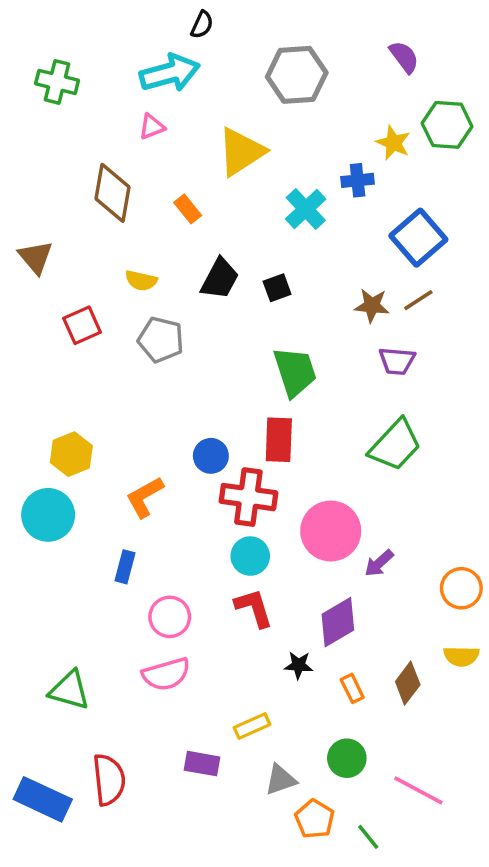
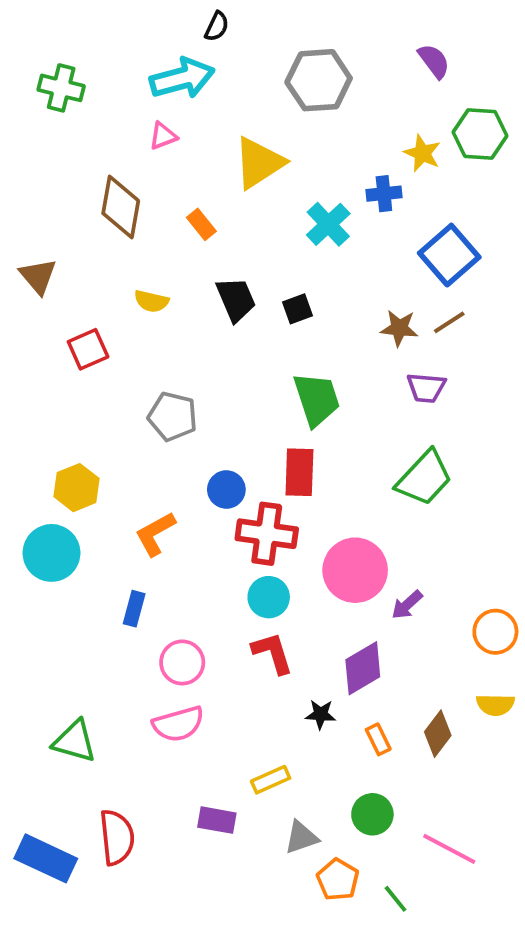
black trapezoid: (220, 279) -> (236, 299), turned -51
gray pentagon: (161, 340) -> (173, 416), moved

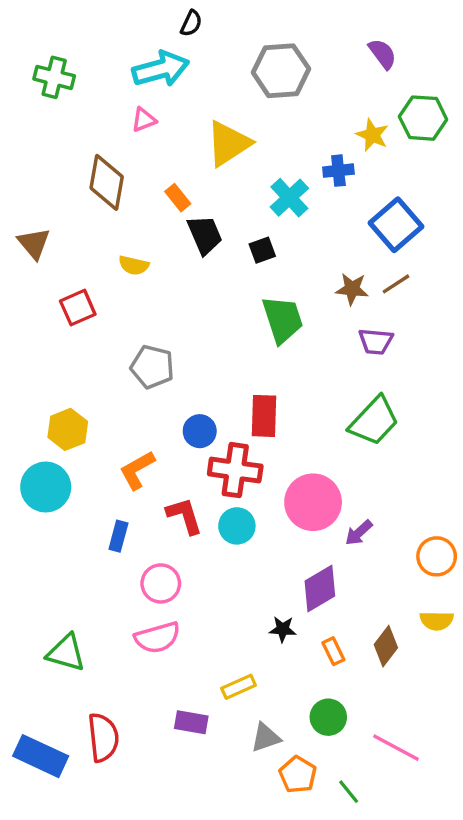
black trapezoid: (236, 299) -> (205, 235), moved
black square: (297, 309) -> (262, 250), moved
green trapezoid: (317, 399) -> (283, 319), moved
red L-shape: (272, 653) -> (184, 516), moved

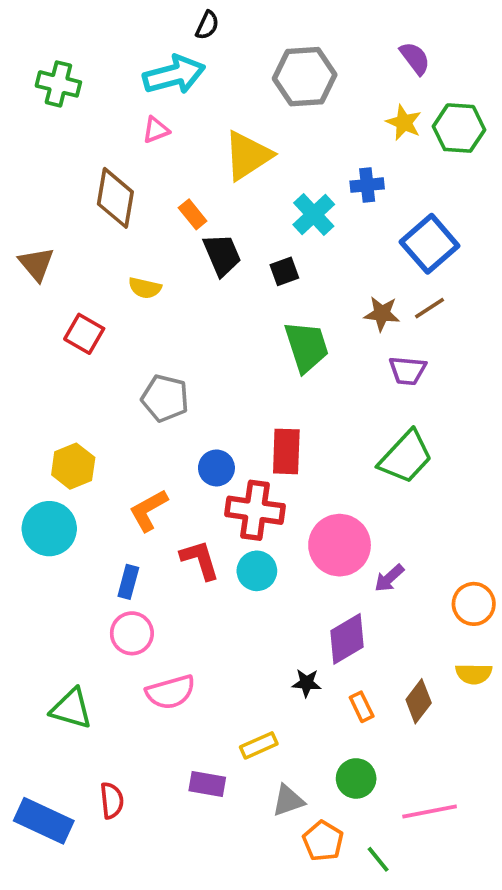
yellow star: (372, 135) -> (404, 123), moved
red square: (78, 308) -> (84, 334), turned -36
pink circle: (161, 583) -> (132, 633), moved
red semicircle: (103, 737) -> (112, 801), size x0.7
pink line: (396, 748) -> (430, 812), turned -39

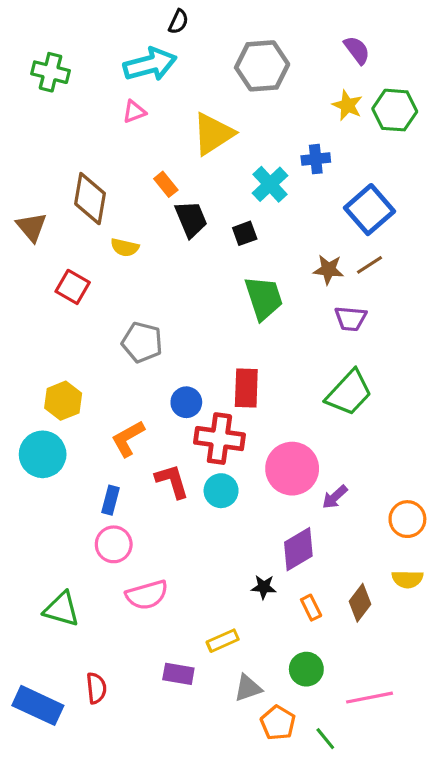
brown diamond: (115, 198) -> (90, 199), moved

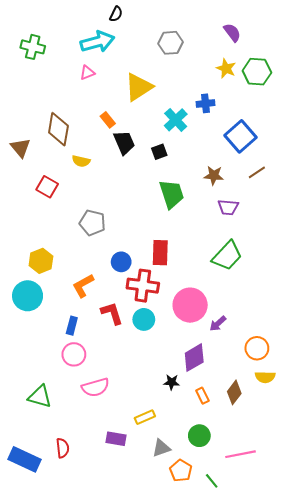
gray hexagon: (262, 66) -> (171, 43), size x0.7
brown line: (369, 265) -> (257, 172), moved
orange circle: (407, 519) -> (257, 348), moved

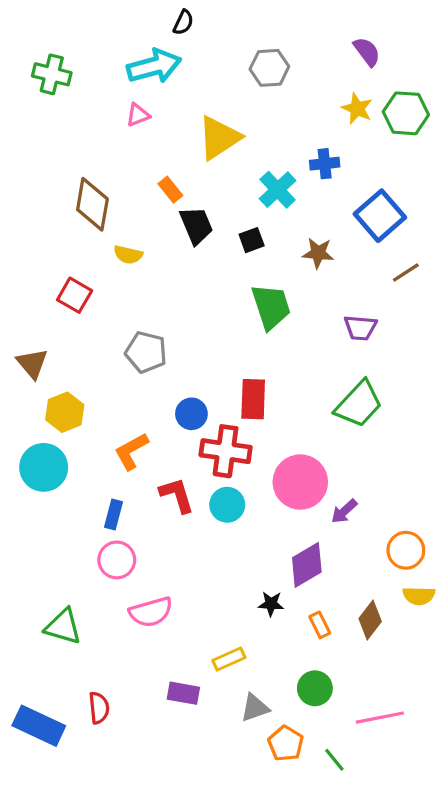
brown triangle: (20, 148) -> (32, 363), moved
brown star: (214, 175) -> (318, 253), moved

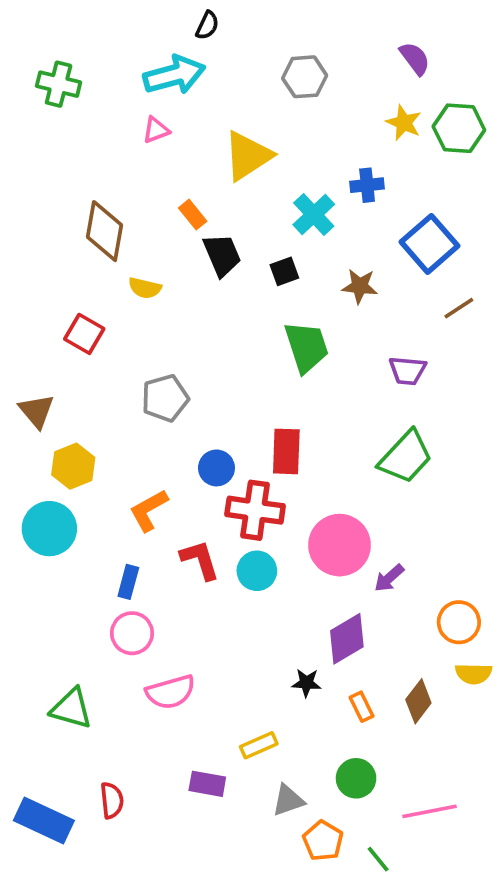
gray pentagon: (146, 352) -> (165, 398), turned -30

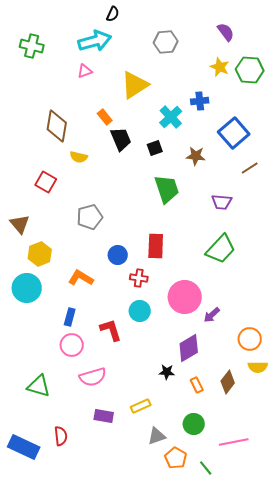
orange L-shape: (149, 510) -> (81, 278), turned 60
red cross: (255, 510) -> (139, 278), size x0.6
red L-shape: (200, 560) -> (111, 330), moved
purple rectangle: (207, 784) -> (104, 416), moved

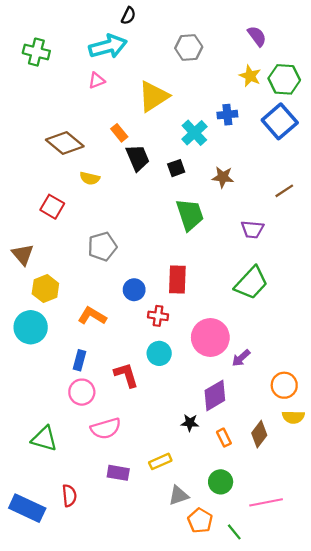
brown diamond: (57, 126) -> (65, 143), turned -60
blue square: (234, 133) -> (280, 121), moved

